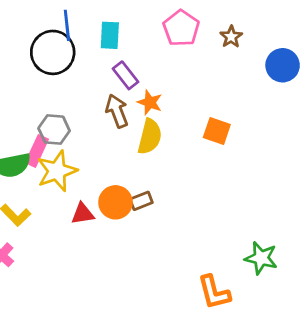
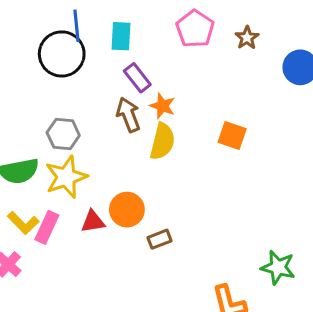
pink rectangle: (37, 151) -> (47, 227), moved
brown rectangle: (141, 201) -> (160, 239), moved

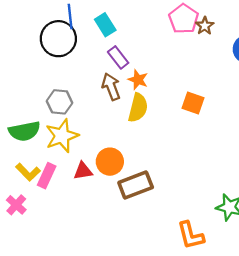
pink pentagon: (195, 29) -> (184, 19), moved
cyan rectangle: (121, 36) -> (105, 25), turned -35
brown rectangle: (160, 239) -> (136, 185), size x1.8

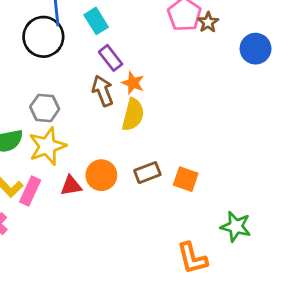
orange square: (193, 103) -> (186, 179), moved
brown rectangle: (136, 185) -> (147, 173), moved, size x0.7

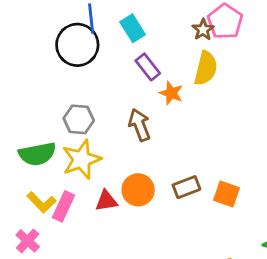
brown star: (208, 22) -> (203, 30), moved
brown arrow: (103, 91) -> (139, 125), moved
yellow semicircle: (133, 115) -> (206, 68), moved

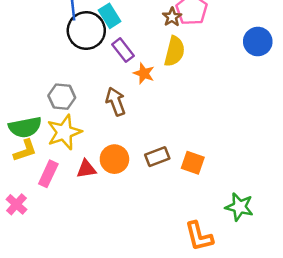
black circle: (77, 45) -> (86, 30), moved
yellow L-shape: (41, 202) -> (25, 151), moved, turned -65

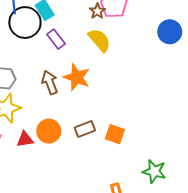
yellow semicircle: (174, 51) -> (99, 40), turned -55
orange star: (144, 73) -> (77, 77), moved, size x1.5

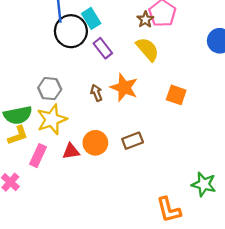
brown arrow: (50, 82) -> (96, 93), size x0.7
orange square: (115, 134) -> (176, 95), moved

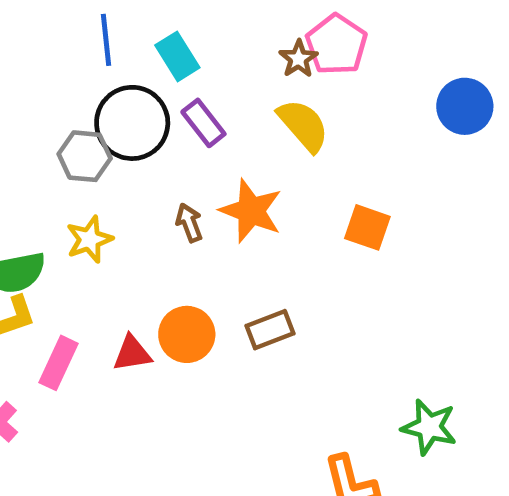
black circle: (71, 31) -> (132, 123), moved
gray hexagon: (50, 89) -> (85, 156), moved
yellow star: (52, 119) -> (89, 239), moved, size x0.7

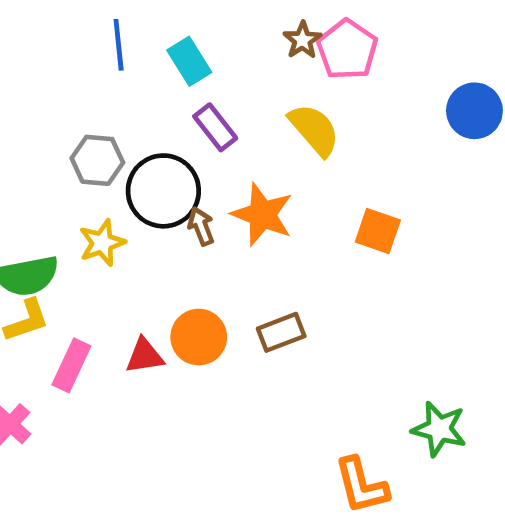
brown star: (298, 59) -> (302, 40), moved
black circle: (132, 123) -> (163, 191), moved

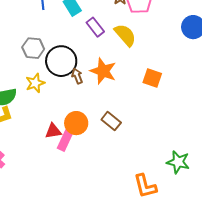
purple rectangle: (215, 127) -> (95, 27), moved
brown rectangle: (281, 332) -> (111, 121), turned 60
pink rectangle: (71, 365) -> (65, 140), moved

